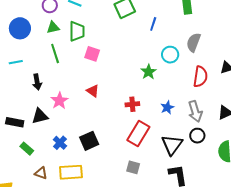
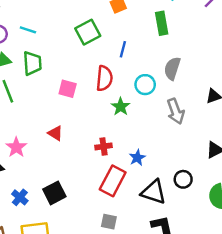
pink square: (92, 54) -> (68, 89), moved
red semicircle: (200, 77) -> (104, 78), moved
blue star: (167, 107) -> (137, 158), moved
gray arrow: (195, 111) -> (176, 111), moved
black triangle: (172, 145) -> (154, 192), turned -45

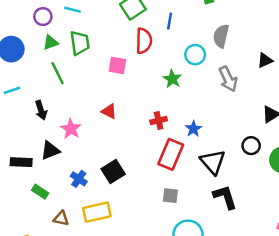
red semicircle: (104, 78) -> (144, 41), moved
black circle: (183, 179) -> (251, 146), moved
black triangle: (154, 192) -> (213, 162), turned 36

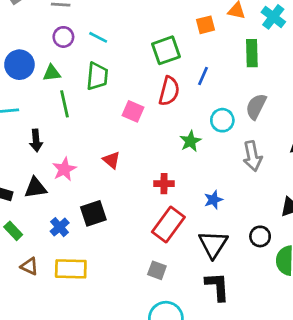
green triangle: (51, 42) -> (52, 73), moved
blue star: (193, 129) -> (213, 200), moved
black square: (113, 172) -> (93, 213), moved

